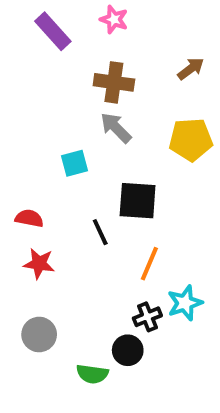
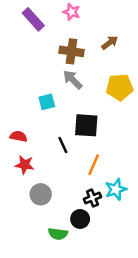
brown arrow: (191, 69) -> (110, 43), moved
gray circle: (39, 334) -> (41, 194), moved

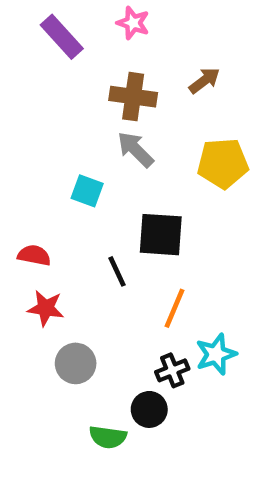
cyan square: (47, 102) -> (87, 191), turned 35

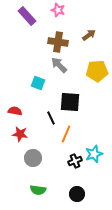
orange line: (175, 308) -> (66, 134), moved
black circle: (149, 409) -> (77, 194), moved
green semicircle: (108, 437) -> (38, 190), moved

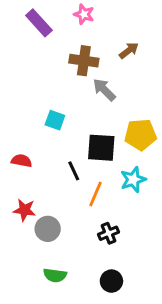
gray arrow: (59, 65) -> (104, 90), moved
yellow pentagon: (97, 71) -> (140, 135), moved
red star: (20, 134) -> (24, 210), moved
cyan star: (94, 154) -> (133, 180), moved

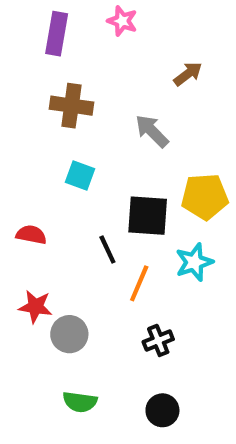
purple rectangle: (39, 23) -> (57, 34), turned 52
brown cross: (84, 61) -> (71, 106), moved

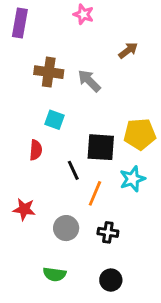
purple rectangle: (57, 34) -> (20, 23), moved
gray arrow: (152, 131) -> (89, 81), moved
red semicircle: (31, 235) -> (36, 150), moved, turned 84
gray circle: (69, 334) -> (66, 228), moved
black cross: (158, 340) -> (108, 232), turned 30

